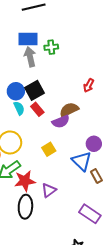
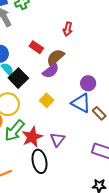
black square: (34, 90) -> (18, 78), moved
red rectangle: (37, 109) -> (36, 47), moved

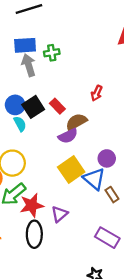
black square: (18, 78) -> (33, 107), moved
yellow square: (47, 100) -> (71, 169), moved, size x1.6

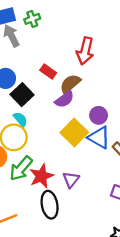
red arrow: (97, 93) -> (85, 51), size x1.6
black square: (33, 107) -> (22, 95), moved
cyan semicircle: (20, 124) -> (20, 119), moved
purple circle: (107, 158) -> (99, 115), moved

